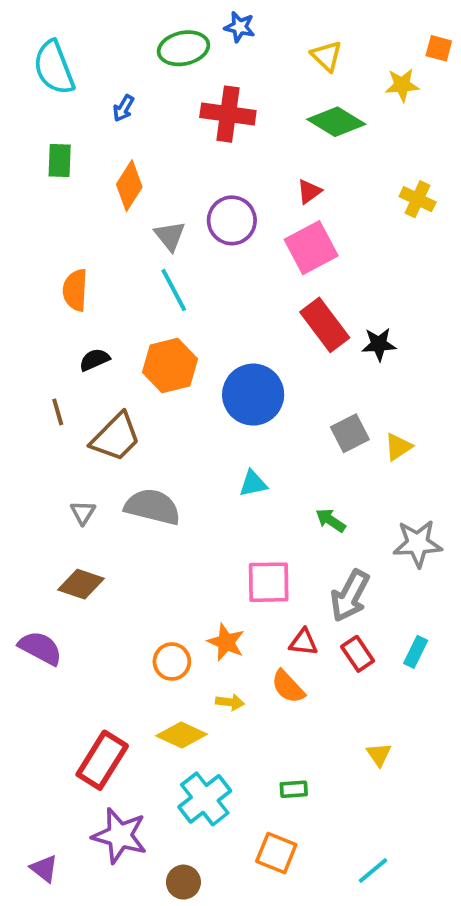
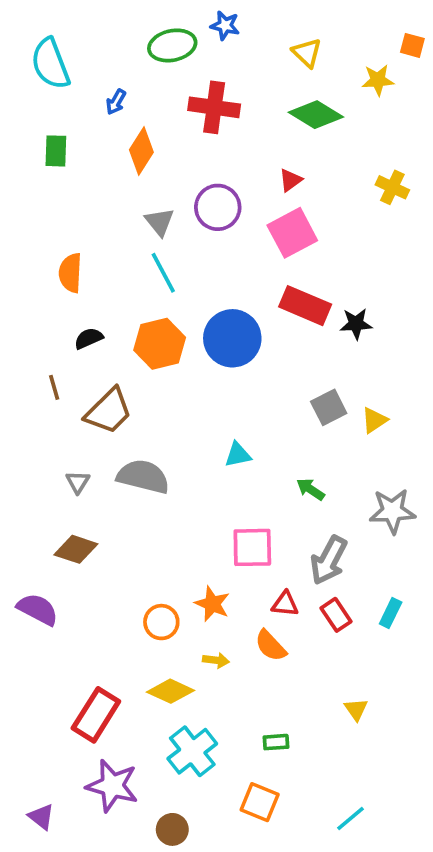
orange diamond: (129, 186) -> (141, 151), moved
red rectangle: (325, 325) -> (305, 306), turned -30
blue circle: (253, 395) -> (232, 338), moved

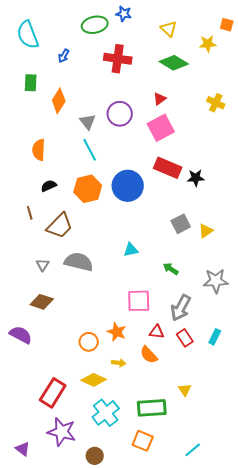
orange diamond: (141, 151) -> (59, 101), moved
yellow triangle: (356, 709) -> (185, 390), moved
green rectangle: (276, 742) -> (152, 408), size x2.0

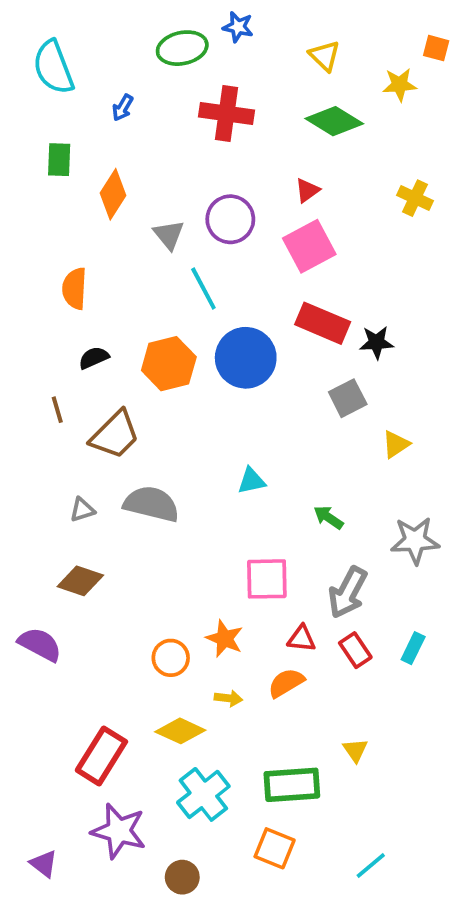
cyan line: (90, 150) -> (203, 289), moved
gray square: (181, 224) -> (348, 398), moved
gray triangle: (43, 265) -> (82, 510), turned 40
orange semicircle: (149, 355) -> (286, 683), turned 102

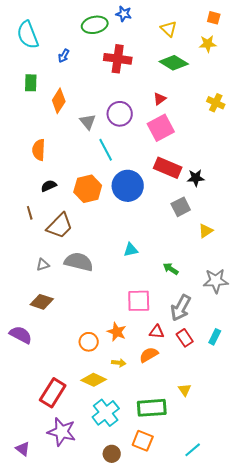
orange square: (436, 48) -> (214, 18), moved
brown circle: (182, 877) -> (112, 454), moved

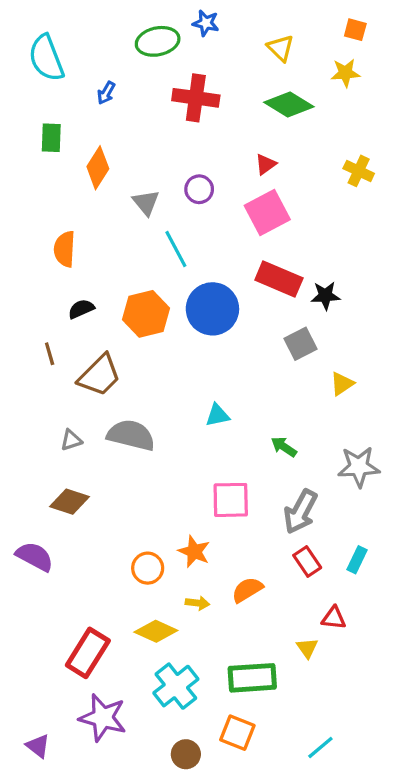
purple circle: (120, 114) -> (199, 189), size x0.7
red triangle: (157, 332) -> (334, 618), moved

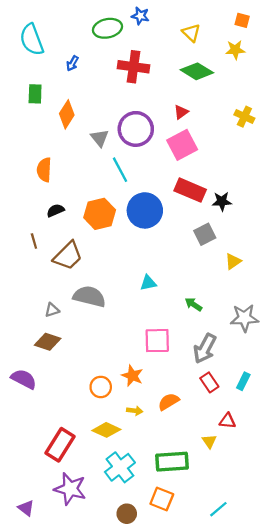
purple circle: (199, 189) -> (136, 129), size x1.8
gray triangle: (71, 440) -> (52, 310), moved

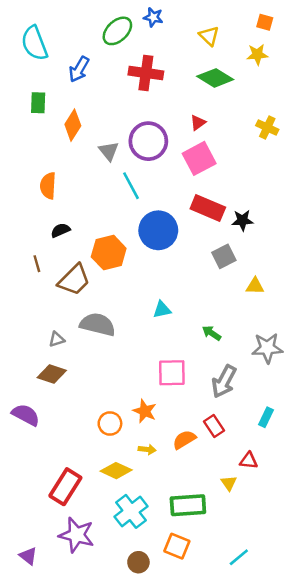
green ellipse: (107, 28) -> (117, 31), turned -32
blue arrow: (72, 63) -> (79, 69), size x1.5
orange hexagon: (100, 214) -> (109, 253), moved
yellow triangle: (233, 261) -> (255, 286), turned 36
red rectangle: (209, 382) -> (214, 426), moved

